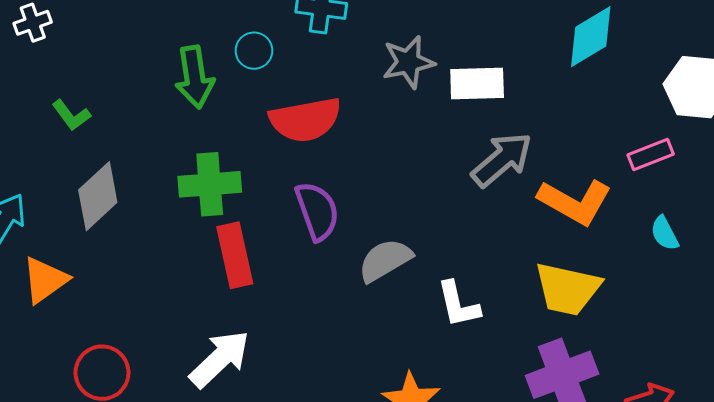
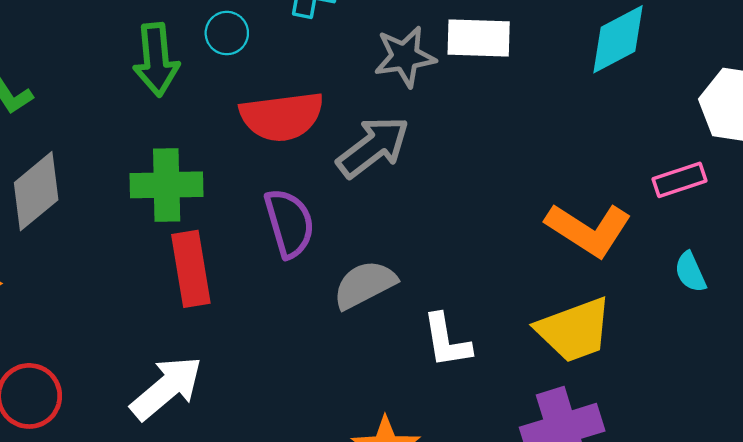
white rectangle: (477, 83) -> (479, 38), moved
gray arrow: (502, 160) -> (373, 147), moved
yellow trapezoid: (568, 289) -> (574, 330), turned -36

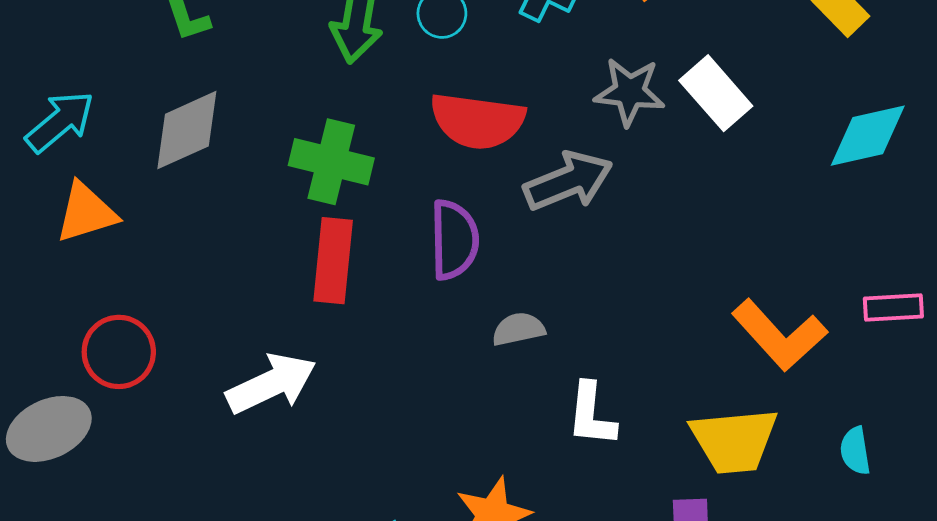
white rectangle: (479, 38) -> (716, 93), turned 32
cyan semicircle: (690, 272) -> (855, 451), moved
gray semicircle: (365, 285) -> (518, 329), size x0.7

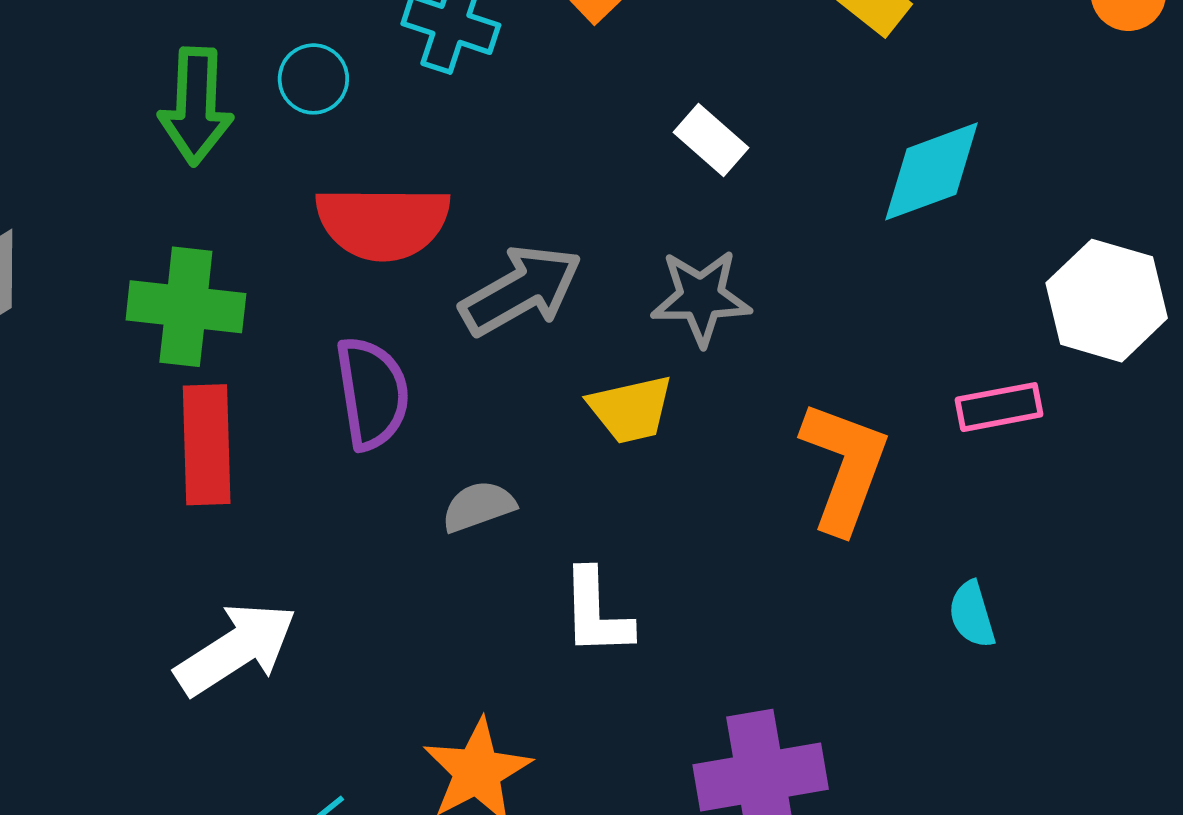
gray star: (630, 92) -> (701, 297), moved
white rectangle: (716, 93) -> (711, 140), size x0.7
orange L-shape: (779, 335) -> (844, 467), turned -110
white arrow: (271, 384) -> (236, 649), moved
yellow trapezoid: (734, 441) -> (631, 409), moved, size x0.7

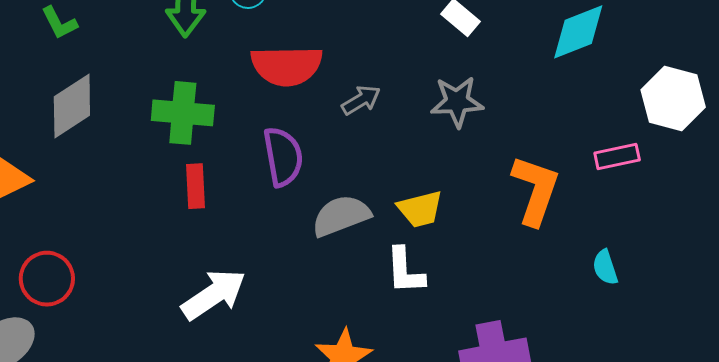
gray arrow: (521, 290) -> (361, 100), size x0.6
yellow trapezoid: (631, 409) -> (420, 209), moved
red rectangle: (207, 445) -> (196, 186), size x0.7
gray semicircle: (478, 506) -> (341, 216), size x1.5

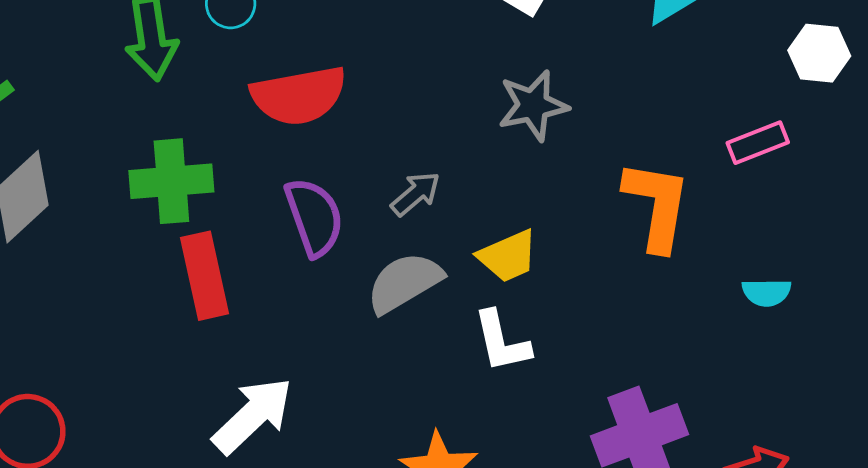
white hexagon: (673, 98) -> (819, 53), size x0.7
gray arrow: (361, 100) -> (416, 194), moved
red rectangle: (196, 186) -> (205, 276), size x1.4
cyan semicircle: (605, 267) -> (767, 292), turned -63

